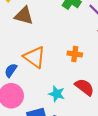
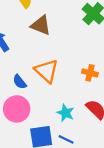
blue semicircle: (11, 70) -> (20, 82), turned -80

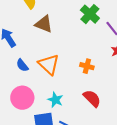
blue semicircle: (20, 82) -> (22, 65), moved
cyan star: (65, 113) -> (55, 100), moved

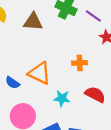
brown triangle: (44, 24) -> (33, 22), moved
cyan star: (55, 100) -> (62, 98), moved

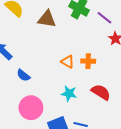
orange triangle: (40, 73) -> (68, 62), moved, size x0.6

